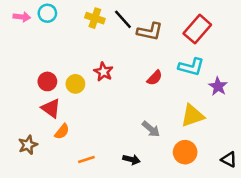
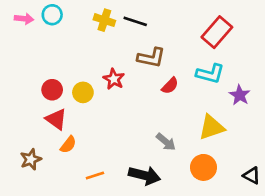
black line: (123, 19) -> (135, 21), turned -30
brown L-shape: (150, 32) -> (151, 58), moved
black arrow: (131, 159) -> (145, 175), size x1.6

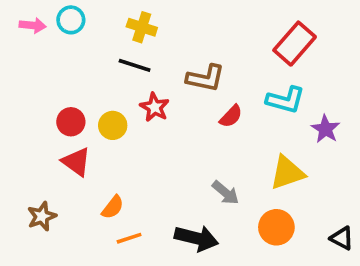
black line: (135, 21) -> (135, 65), moved
orange semicircle: (68, 145) -> (113, 207), moved

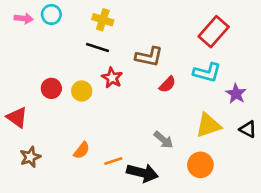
red triangle: (76, 162) -> (17, 117), moved
orange line: (129, 238) -> (113, 161), moved
black triangle: (342, 238) -> (248, 129), moved

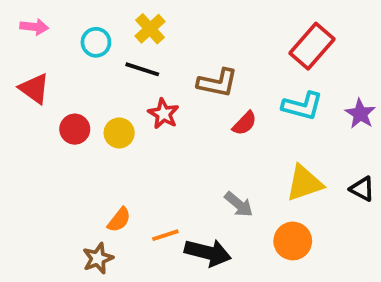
cyan circle: (51, 14) -> (96, 42), moved
yellow cross: (103, 20) -> (150, 29), turned 30
purple star: (236, 94) -> (360, 114), moved
red triangle: (17, 117) -> (34, 89), moved
brown star: (30, 157) -> (98, 258), moved

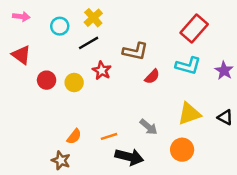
black line: (142, 69) -> (89, 43), turned -48
orange line: (165, 235) -> (109, 136), moved
brown star: (98, 258) -> (61, 160), turned -30

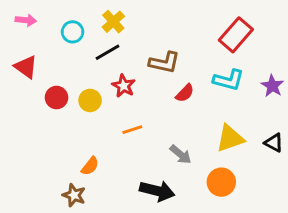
orange line: (109, 136) -> (132, 130), moved

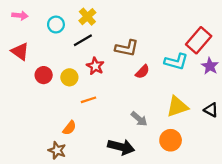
red rectangle: (236, 35) -> (199, 40), moved
orange line: (132, 130) -> (89, 100), moved

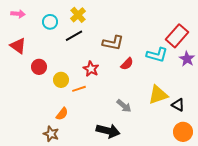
red star: (95, 66) -> (91, 69), moved
yellow circle: (69, 77) -> (61, 80), moved
black triangle: (211, 110) -> (178, 105), moved
orange circle: (171, 140) -> (183, 132), moved

